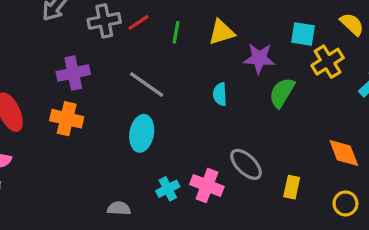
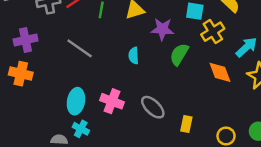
cyan ellipse: (142, 133) -> (76, 101), moved
orange diamond: (344, 153) -> (220, 72), moved
pink cross: (207, 186) -> (112, 101), moved
cyan cross: (168, 189) -> (81, 129), moved, turned -35

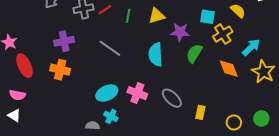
cyan semicircle: (134, 56) -> (156, 54), size x1.6
cyan ellipse: (76, 101) -> (107, 93), turned 55

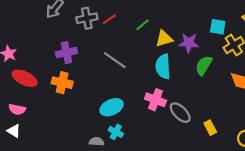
green line: (128, 16) -> (143, 25), moved, turned 40
yellow triangle: (157, 16) -> (164, 39), moved
red ellipse: (24, 66) -> (25, 78), turned -40
pink cross: (137, 93) -> (155, 100), moved
yellow rectangle: (200, 112) -> (210, 128), turned -40

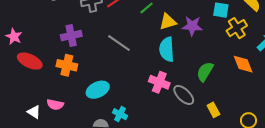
green semicircle: (204, 65) -> (205, 72), moved
cyan ellipse: (112, 107) -> (98, 90), moved
pink semicircle: (17, 109) -> (55, 105), moved
white triangle: (14, 131) -> (34, 112), moved

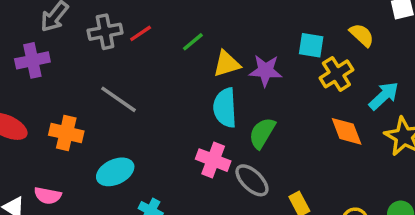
purple cross: (71, 36) -> (32, 60), moved
gray line: (119, 43) -> (119, 99), moved
green semicircle: (205, 72) -> (262, 133), moved

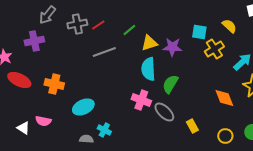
gray line: (119, 99) -> (104, 52), moved, turned -55
orange diamond: (347, 131) -> (224, 98), moved

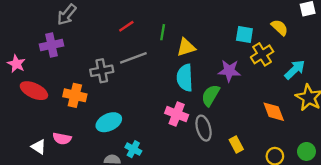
gray cross: (77, 24) -> (102, 71), moved
green line: (129, 30) -> (163, 32), turned -40
purple star: (172, 47) -> (229, 71), moved
gray ellipse: (164, 112) -> (204, 128), turned 30

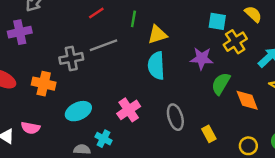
green semicircle: (211, 95) -> (221, 84), moved
pink cross: (177, 114) -> (129, 110), moved, turned 35

